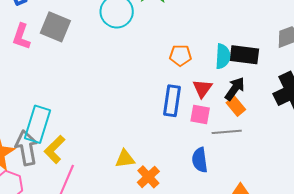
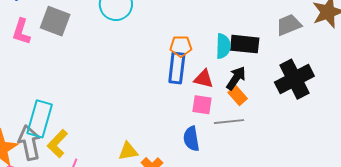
red triangle: (202, 88) -> (204, 79), turned -50
blue rectangle: (172, 101) -> (177, 68), moved
blue semicircle: (200, 160) -> (191, 139), moved

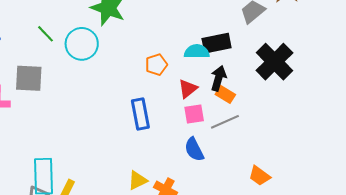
cyan semicircle: (223, 46) -> (197, 52), turned -75
blue rectangle: (177, 68) -> (140, 114), moved
red triangle: (204, 79) -> (188, 89), turned -35

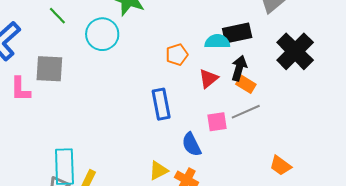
green line: (46, 34) -> (57, 16), moved
pink square: (194, 114) -> (217, 122), moved
blue semicircle: (194, 149) -> (192, 144), moved

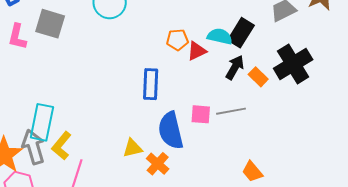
black rectangle: (237, 33) -> (241, 33), turned -60
red triangle: (208, 79) -> (197, 51), moved
orange rectangle: (246, 84) -> (258, 77), moved
blue semicircle: (192, 144) -> (171, 130), size x1.5

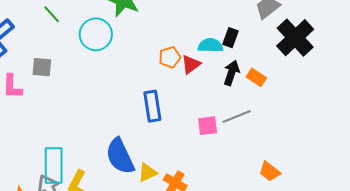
gray square: (50, 24) -> (42, 67), size x0.7
black rectangle: (241, 33) -> (231, 38), size x0.7
black cross: (293, 64) -> (295, 38), moved
blue semicircle: (171, 130) -> (120, 156), moved

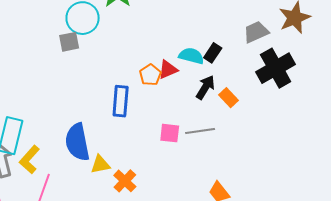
orange pentagon: (170, 57) -> (150, 75), moved, turned -30
gray square: (42, 67) -> (69, 42), moved, turned -30

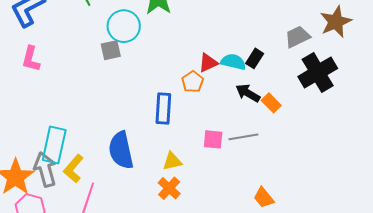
red triangle: (168, 70) -> (208, 63), moved
black arrow: (205, 87) -> (248, 93), turned -90
yellow triangle: (100, 164) -> (172, 161), moved

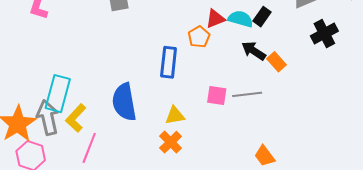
black cross: (318, 72) -> (324, 34), size x0.7

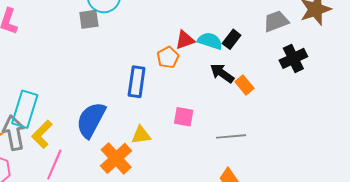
gray line: (247, 94) -> (231, 136), moved
blue semicircle: (124, 102) -> (91, 120), turned 36
orange cross: (171, 142) -> (116, 158), moved, size x1.4

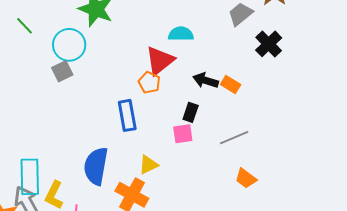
black rectangle: (232, 39) -> (191, 112), moved
red triangle: (185, 40) -> (160, 61), size x1.5
cyan semicircle: (210, 41) -> (181, 34), moved

